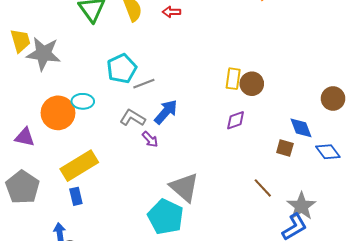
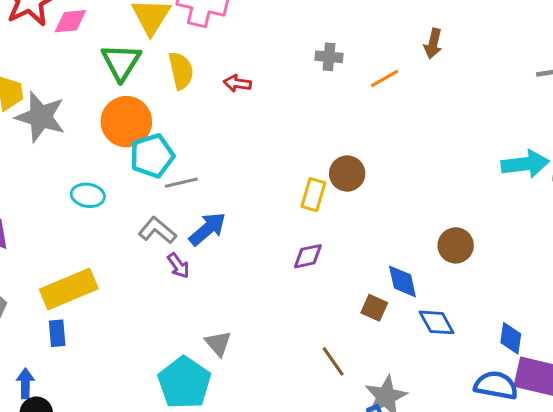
brown circle: (252, 84) -> (347, 174), moved
orange circle: (58, 113) -> (126, 122), moved
gray triangle: (184, 187) -> (218, 343), size x0.6

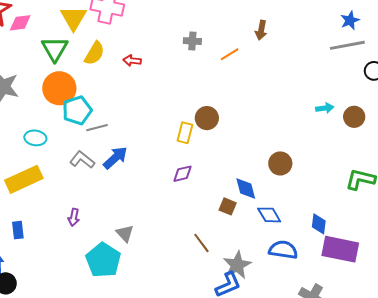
yellow semicircle: (181, 71) -> (94, 53), turned 45
cyan arrow: (525, 164) -> (325, 108), size x0.6
purple arrow: (178, 266) -> (74, 217), moved, turned 48
yellow rectangle: (69, 289) -> (24, 179), moved
blue semicircle: (496, 385) -> (283, 250), moved

